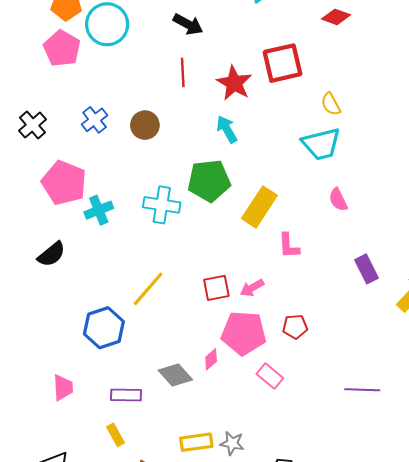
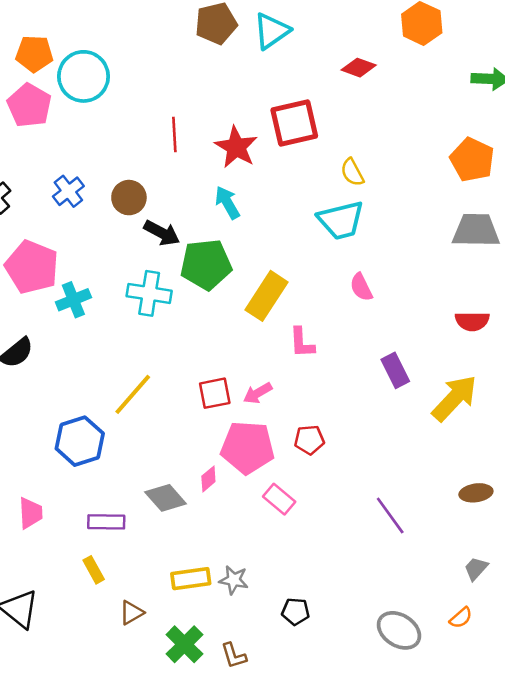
black arrow: (188, 24) -> (162, 233), moved
purple line: (362, 390) -> (390, 516), turned 52

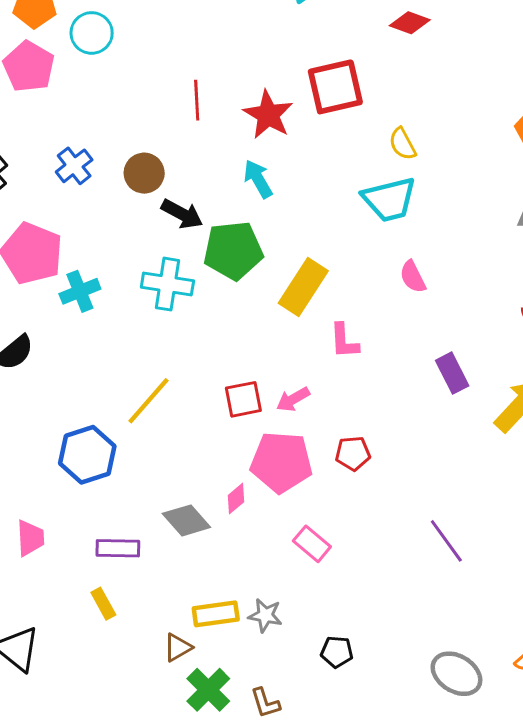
cyan circle: (84, 76) -> (92, 33), size x0.7
pink rectangle: (279, 499) -> (312, 544), moved
brown triangle: (131, 613) -> (178, 647), moved

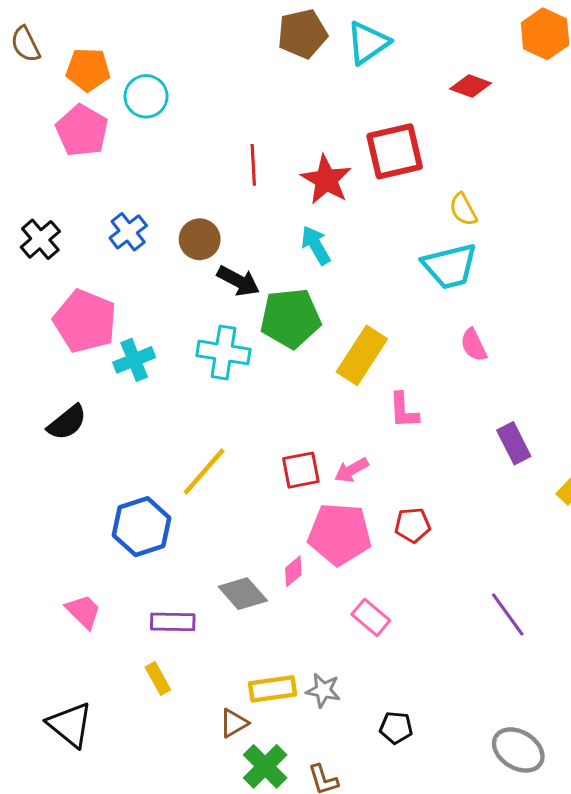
pink trapezoid: (30, 538) -> (83, 611), turned -42

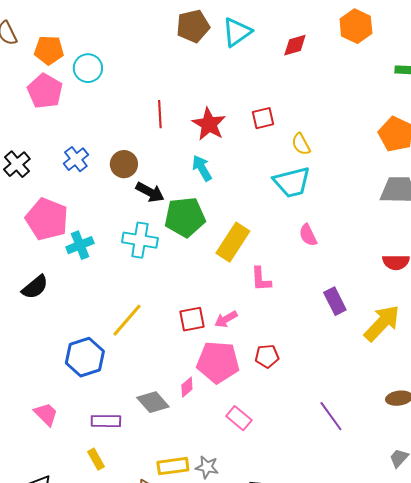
red diamond: (471, 86) -> (295, 45), moved, turned -36
red square: (395, 151) -> (263, 118), moved, size x0.6

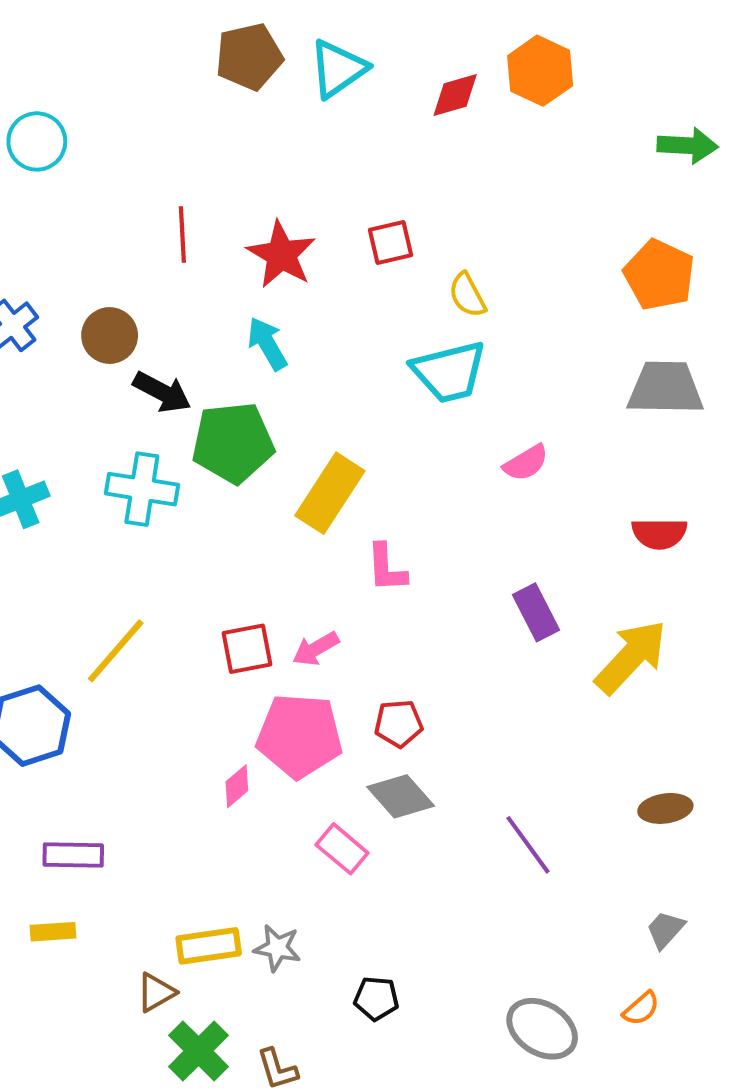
orange hexagon: (356, 26) -> (540, 71), moved
pink semicircle: (308, 235) -> (526, 463), moved, turned -95
gray diamond: (153, 402) -> (401, 796), moved
yellow rectangle: (96, 459) -> (53, 932), turned -65

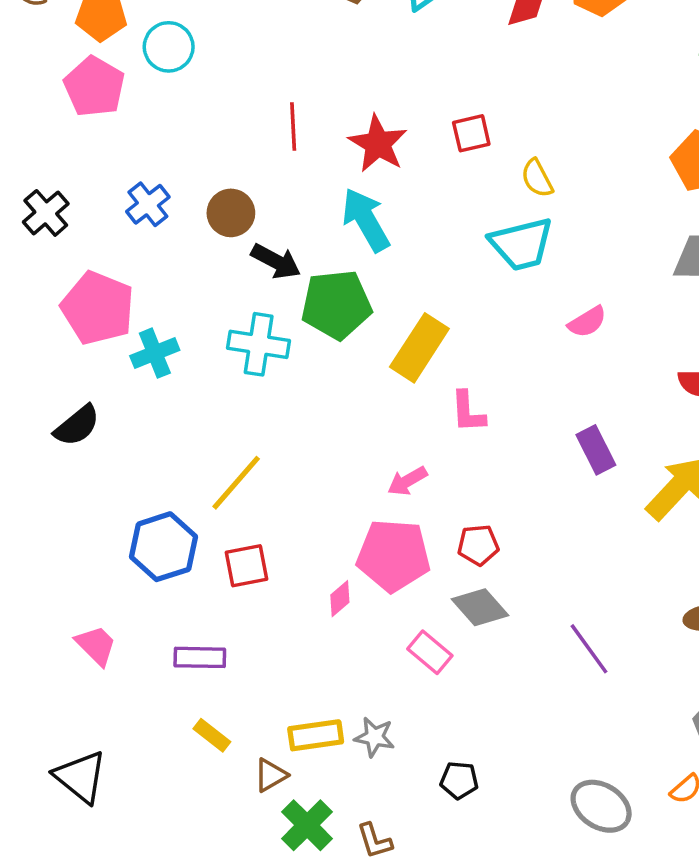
cyan arrow: (267, 344) -> (366, 220), size x1.4
red square: (247, 649) -> (246, 566), moved
yellow rectangle: (53, 932) -> (212, 735), moved, turned 42

